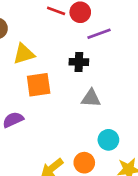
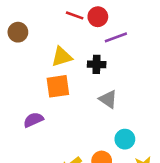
yellow triangle: (24, 54) -> (62, 57), moved
gray triangle: (91, 98) -> (108, 99), turned 30

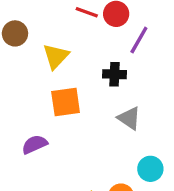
purple line: (116, 37) -> (139, 40), turned -40
yellow triangle: (62, 57) -> (56, 56), moved, turned -30

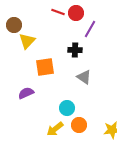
yellow triangle: (56, 56) -> (27, 41), moved
cyan circle: (150, 169) -> (67, 108), moved

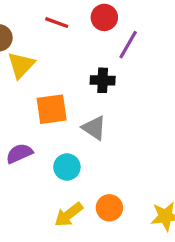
red line: (58, 12) -> (57, 23), moved
gray triangle: (84, 77) -> (94, 128), moved
cyan circle: (67, 108) -> (67, 167), moved

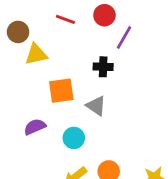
yellow triangle: (21, 65) -> (36, 54), turned 35

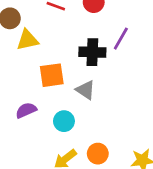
purple line: (124, 38) -> (121, 39), moved
black cross: (103, 67) -> (92, 52), size x1.4

